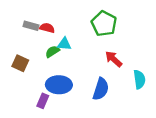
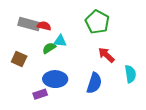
gray rectangle: (31, 26) -> (29, 24), size x1.5
purple rectangle: (43, 101) -> (40, 94), turned 48

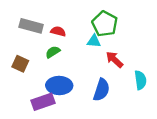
red semicircle: (44, 26) -> (58, 31), moved
cyan triangle: (60, 41) -> (94, 41), moved
purple rectangle: (40, 94) -> (43, 102), size x1.5

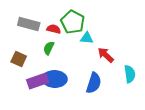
green pentagon: (105, 24) -> (73, 22), moved
green semicircle: (53, 52) -> (49, 48), turned -32
purple rectangle: (43, 102) -> (38, 81), moved

